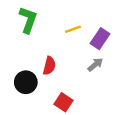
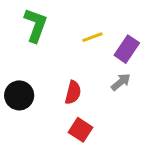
red semicircle: (49, 66) -> (73, 92), moved
black circle: (26, 82) -> (19, 95), moved

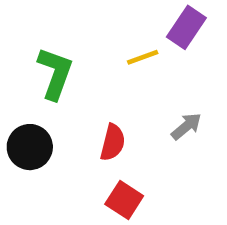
green L-shape: (36, 25) -> (55, 73), moved
purple rectangle: (127, 49) -> (186, 27), moved

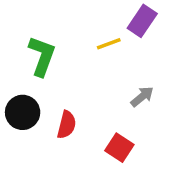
red semicircle: (113, 142) -> (67, 125), moved
red square: (124, 200) -> (119, 148), moved

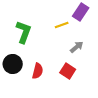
gray arrow: (142, 97) -> (77, 47), moved
red square: (119, 148) -> (68, 71), moved

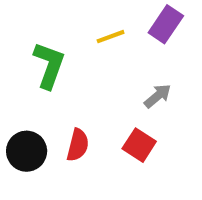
yellow line: (62, 25) -> (111, 37), moved
black circle: (13, 64) -> (27, 151), moved

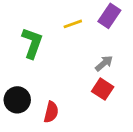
red semicircle: (78, 145) -> (51, 112), moved
red square: (139, 145) -> (103, 89), moved

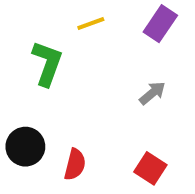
yellow line: (73, 24) -> (91, 24), moved
red square: (103, 89) -> (150, 168), moved

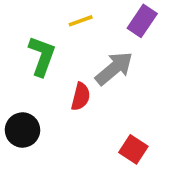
gray arrow: (152, 93) -> (114, 68), moved, size x1.6
red semicircle: (75, 164) -> (81, 97), moved

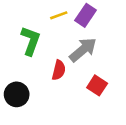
purple rectangle: (142, 21) -> (86, 15), moved
red square: (133, 149) -> (97, 85), moved

